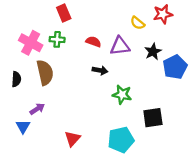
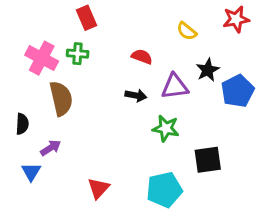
red star: (163, 14) -> (236, 19), moved
red semicircle: (93, 42) -> (142, 57), moved
purple triangle: (120, 46) -> (175, 87), moved
black semicircle: (16, 79) -> (22, 124), moved

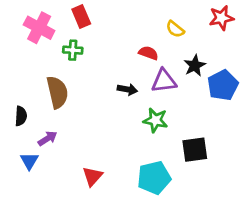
red semicircle: (142, 57) -> (148, 53), moved
pink cross: (42, 58) -> (39, 28), moved

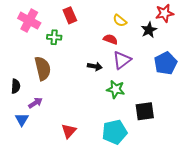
red rectangle: (81, 16) -> (70, 15), moved
yellow semicircle: (175, 29) -> (120, 21), moved
black star: (195, 66) -> (149, 30), moved
purple triangle: (164, 81) -> (122, 60), turned -30

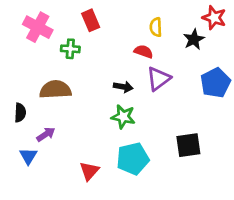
red star: (165, 13) -> (214, 18), turned 30
yellow semicircle: (120, 21) -> (156, 27), turned 48
brown semicircle: (43, 68) -> (55, 90), turned -80
green star: (116, 89) -> (123, 117), moved
cyan pentagon: (115, 132) -> (133, 159), moved

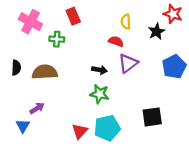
black semicircle: (20, 113) -> (16, 68), moved
red triangle: (89, 171) -> (80, 131), moved

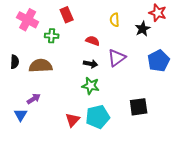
red semicircle: (116, 41) -> (93, 41), moved

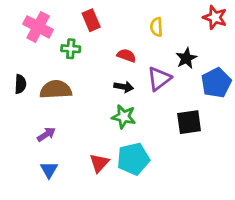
black star: (143, 29) -> (186, 58), moved
black square: (139, 107) -> (189, 122), moved
blue triangle: (21, 115) -> (49, 170), moved

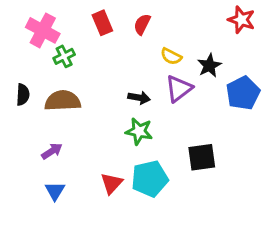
yellow semicircle: (156, 27) -> (171, 56), moved, turned -60
green cross: (71, 49) -> (64, 56), moved, turned -30
red semicircle: (126, 56) -> (142, 24), moved, turned -84
black square: (189, 122) -> (202, 157), moved

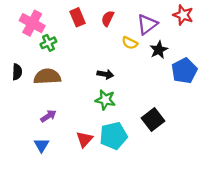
purple triangle: (179, 88) -> (147, 24), moved
purple arrow: (52, 151) -> (48, 116), moved
black square: (202, 157) -> (153, 120), turned -30

